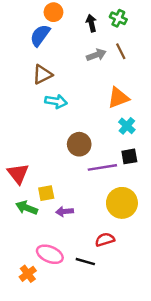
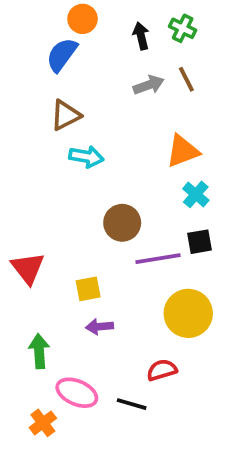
yellow square: (46, 193) -> (88, 289), moved
green arrow: (27, 208) -> (39, 351), moved, turned 65

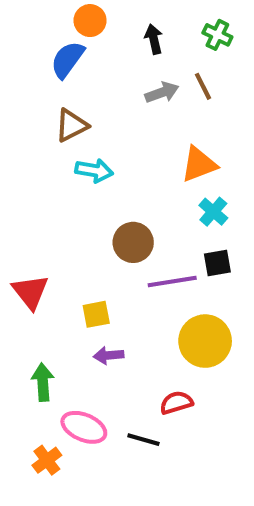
green cross: (183, 28) -> (217, 35), moved

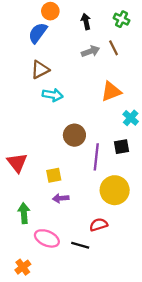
cyan cross: (213, 212) -> (131, 118), moved
purple line: (172, 281) -> (96, 157), turned -75
orange cross: (47, 460) -> (23, 267), moved

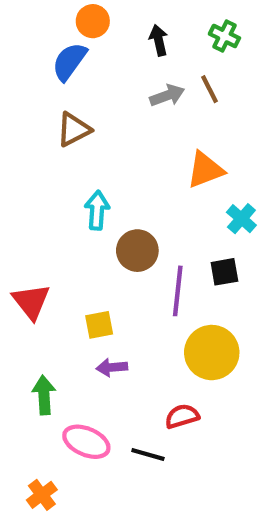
cyan arrow: (53, 95) -> (97, 210), moved, turned -96

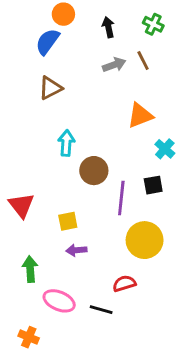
orange cross: (42, 495) -> (29, 337), turned -30

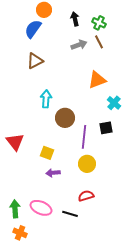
green cross: (153, 24) -> (99, 23), moved
yellow square: (68, 221) -> (47, 153), turned 32
yellow circle: (145, 240) -> (87, 164), moved, size x0.7
green arrow: (30, 269) -> (15, 209), moved

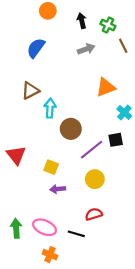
blue semicircle: (33, 29) -> (36, 48), moved
brown line: (99, 42) -> (123, 46), moved
brown triangle: (35, 61) -> (30, 91), moved
purple line: (84, 137) -> (92, 150), turned 45
orange cross: (20, 233) -> (50, 255), moved

